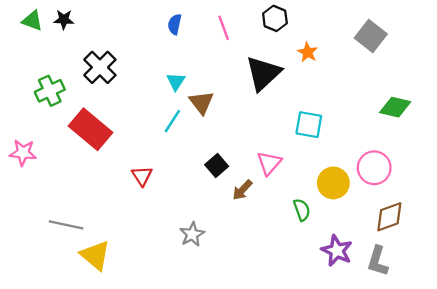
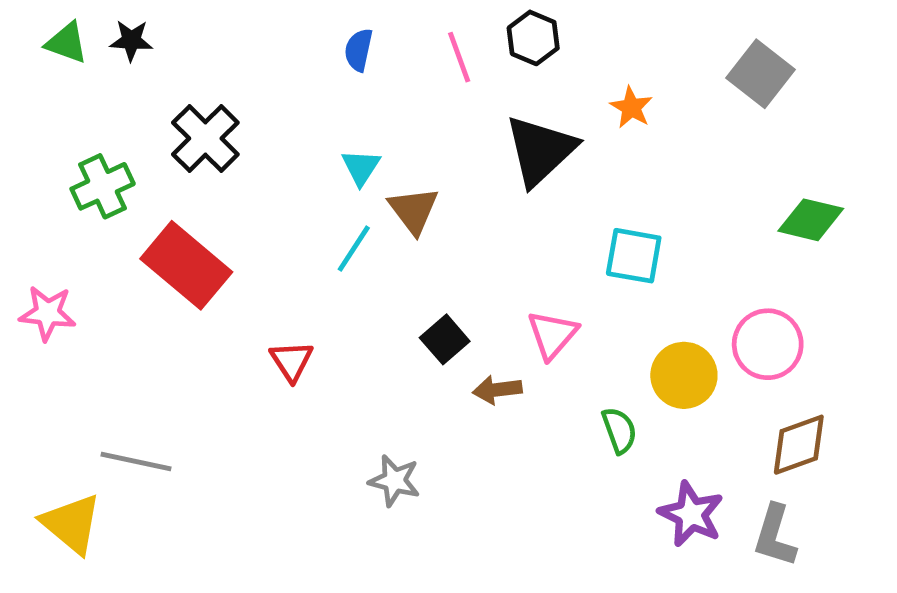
black hexagon: (275, 18) -> (533, 38), moved
brown arrow: (242, 190) -> (497, 390), turned 40
gray star: (192, 234) -> (394, 481), turned -30
yellow triangle: (95, 255) -> (71, 524), moved

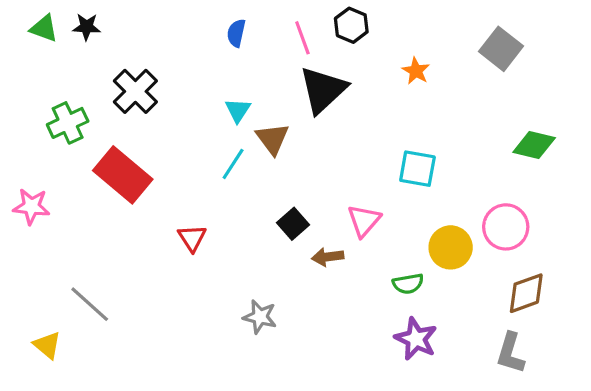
black triangle: (540, 150) -> (323, 90), moved
green semicircle: (619, 430) -> (408, 284), turned 100
gray line: (136, 461) -> (90, 304), turned 30
purple star: (691, 514) -> (416, 339), moved
yellow triangle: (71, 524) -> (47, 345), size x0.7

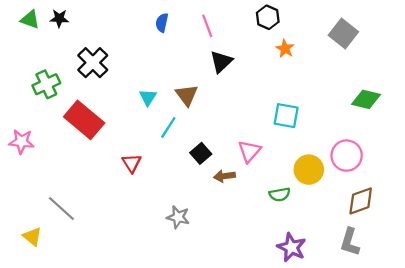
black hexagon: (351, 25) -> (268, 17), moved
black triangle: (323, 90) -> (221, 62), size x0.7
cyan triangle: (238, 110) -> (148, 97), moved
cyan line: (233, 164) -> (168, 127), moved
purple star: (416, 339) -> (292, 247), moved

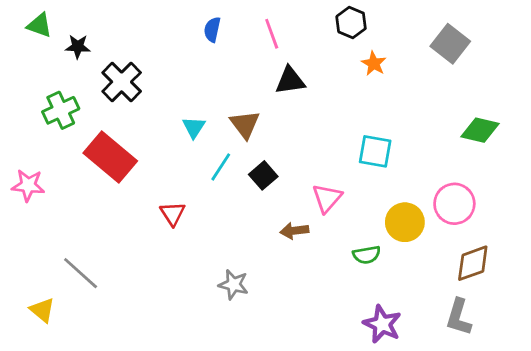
black star: (59, 18) -> (78, 47), moved
black triangle: (221, 62) -> (290, 81), turned 35
black square: (201, 153) -> (263, 175), moved

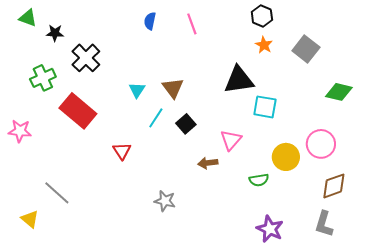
black hexagon: (351, 22) -> (262, 16), moved
gray square: (450, 44) -> (306, 49), moved
black triangle: (290, 81) -> (239, 80), moved, size x1.4

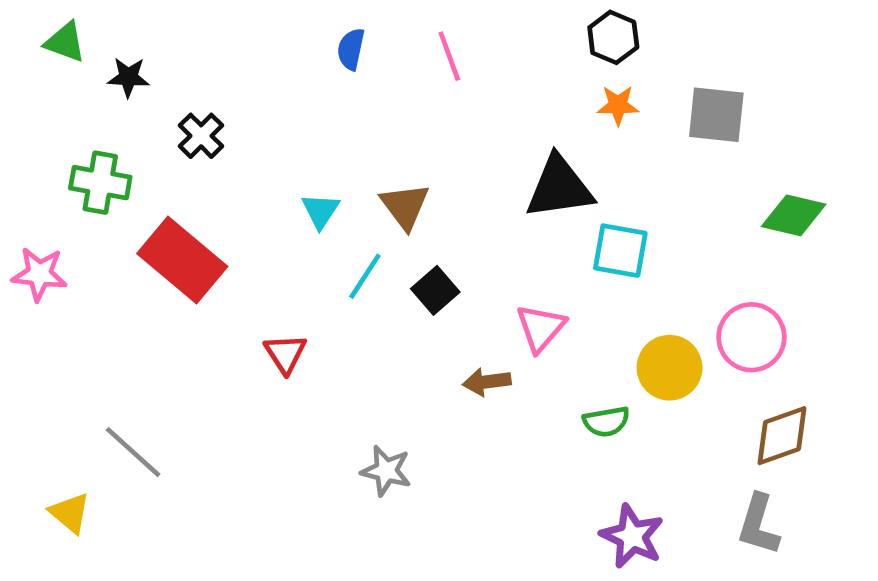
orange star: (264, 45) -> (618, 105), turned -30
gray square: (306, 49) -> (716, 115), turned -32
black cross: (86, 58) -> (201, 136), size x0.7
green cross: (43, 78) -> (100, 183), turned 35
pink star: (20, 131) -> (39, 274), moved

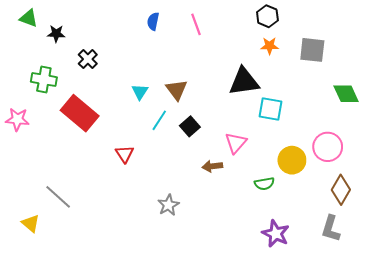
green diamond: (794, 215) -> (346, 94), turned 52
brown diamond: (782, 436) -> (341, 190), turned -40
gray star: (386, 471) -> (168, 205), turned 30

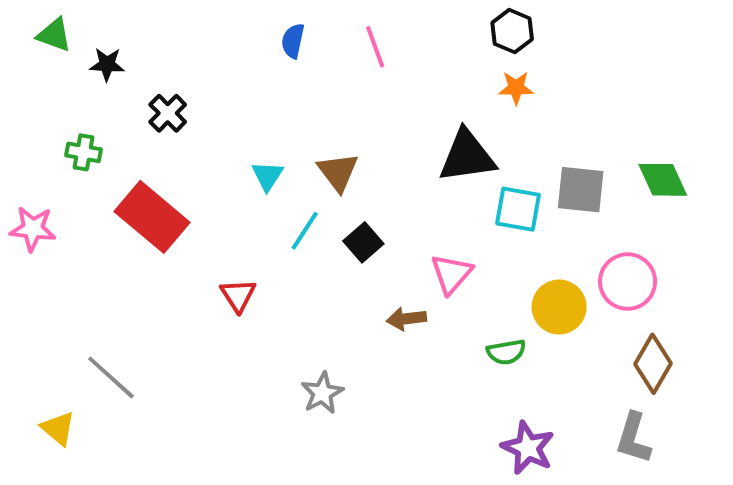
gray square: (312, 50) -> (581, 190), moved
green cross: (44, 79) -> (84, 152), size x0.7

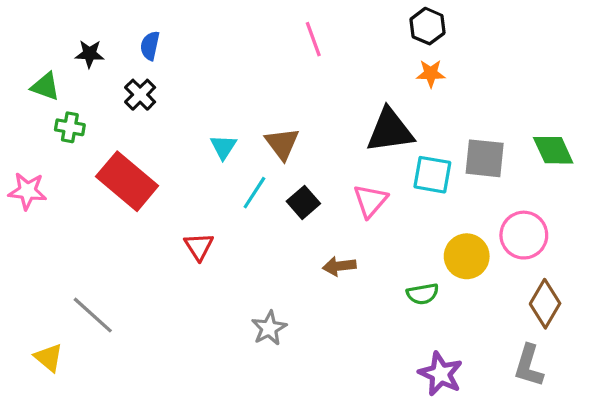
green triangle: (54, 35) -> (45, 86), moved
blue semicircle: (293, 41) -> (150, 46), moved
pink triangle: (451, 274) -> (370, 201), moved

